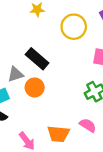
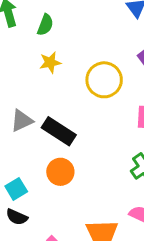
gray triangle: (15, 74) -> (22, 121), moved

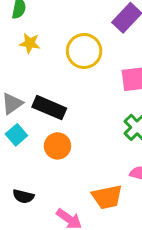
yellow star: (50, 62) -> (30, 43), turned 30
cyan square: (16, 189) -> (16, 135), moved

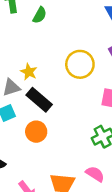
yellow star: (30, 43) -> (29, 72), moved

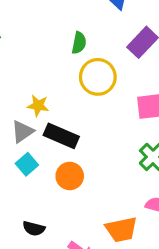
green semicircle: (40, 15) -> (79, 43), moved

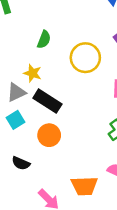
green semicircle: (79, 43) -> (44, 39), moved
black semicircle: (34, 228) -> (21, 163), moved

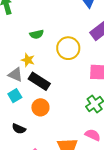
green semicircle: (44, 39) -> (37, 34), turned 56
gray triangle: (16, 92) -> (15, 75), turned 49

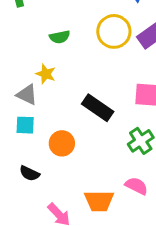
yellow circle: (68, 48) -> (114, 31), moved
black rectangle: (39, 81) -> (98, 108), moved
cyan square: (15, 96) -> (25, 125), turned 32

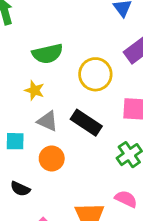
yellow circle: (114, 31) -> (95, 74), moved
green semicircle: (60, 37) -> (47, 54), size x1.5
gray triangle: (27, 95) -> (47, 121), moved

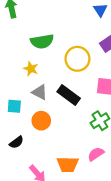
black semicircle: (20, 189) -> (16, 142), turned -64
pink semicircle: (126, 199) -> (96, 154), turned -63

